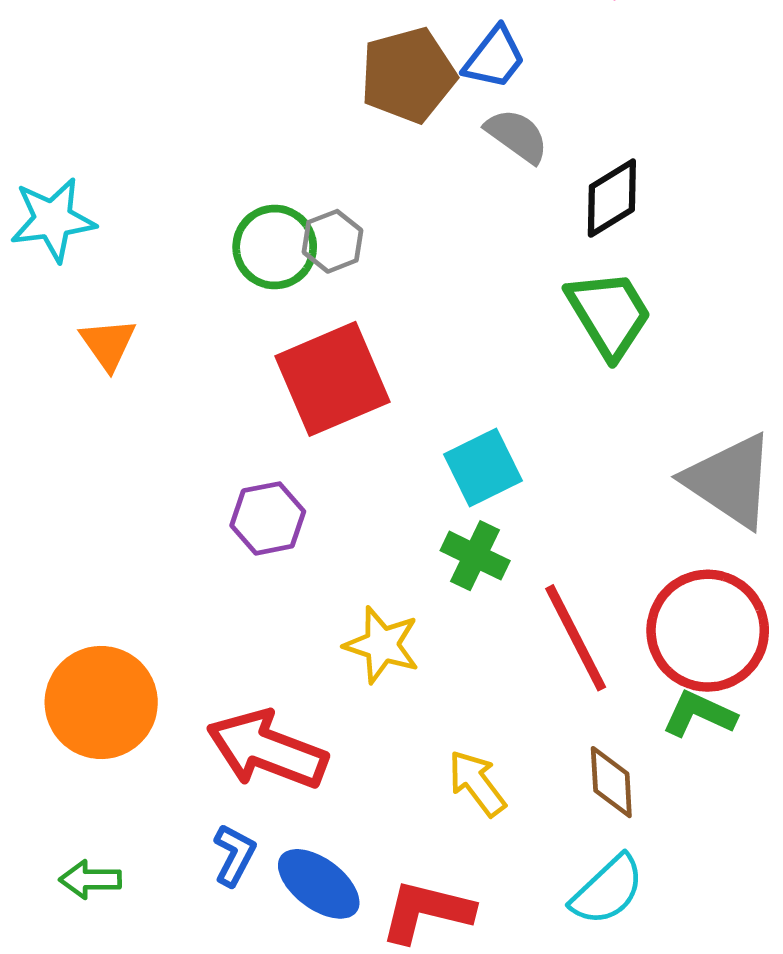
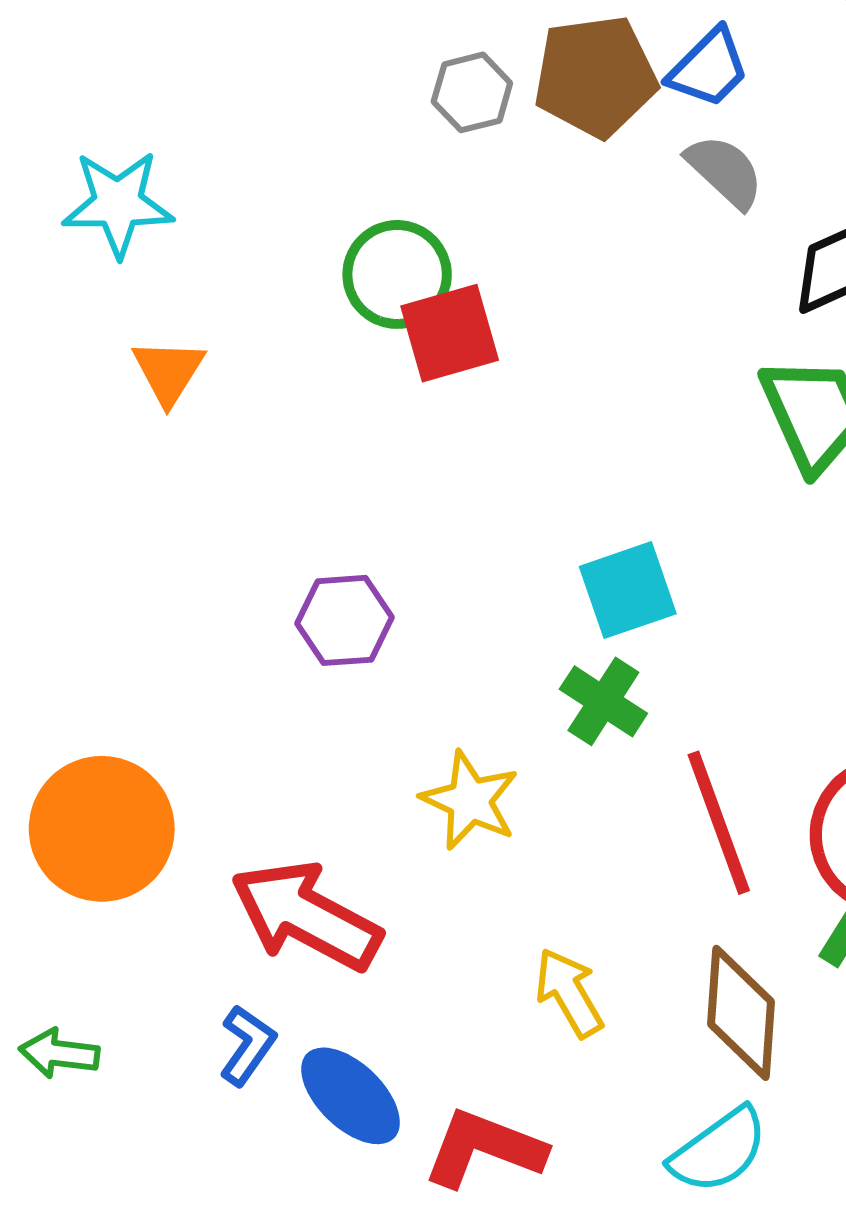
gray hexagon: (332, 241) -> (472, 92), moved
red square: (332, 379) -> (450, 333), moved, size x0.7
brown diamond: (611, 782) -> (741, 1013), size x1.4

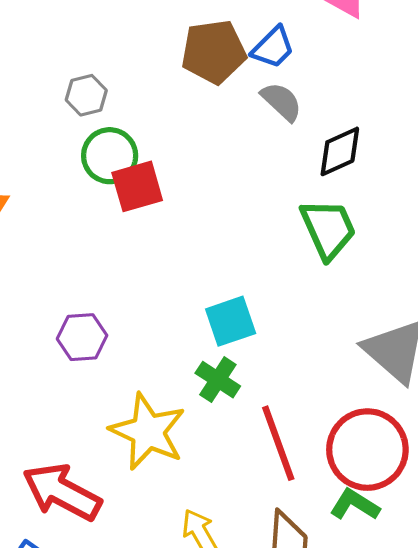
gray hexagon: (472, 92) -> (86, 95), moved
yellow star: (470, 800) -> (148, 432), size x1.5

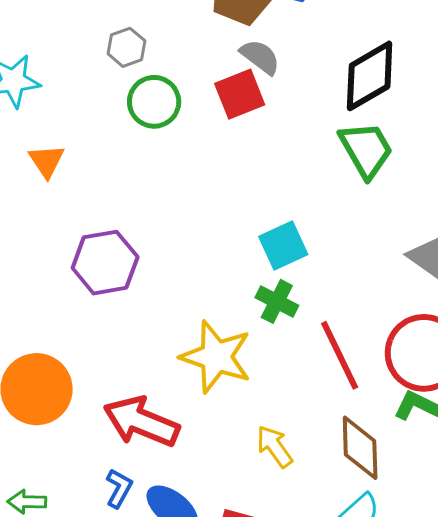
gray semicircle: (281, 102) -> (260, 57), moved
black diamond: (340, 151) -> (370, 76), size x1.4
red square: (137, 186) -> (240, 94), moved
purple hexagon: (82, 337) -> (105, 263), moved, size x1.4

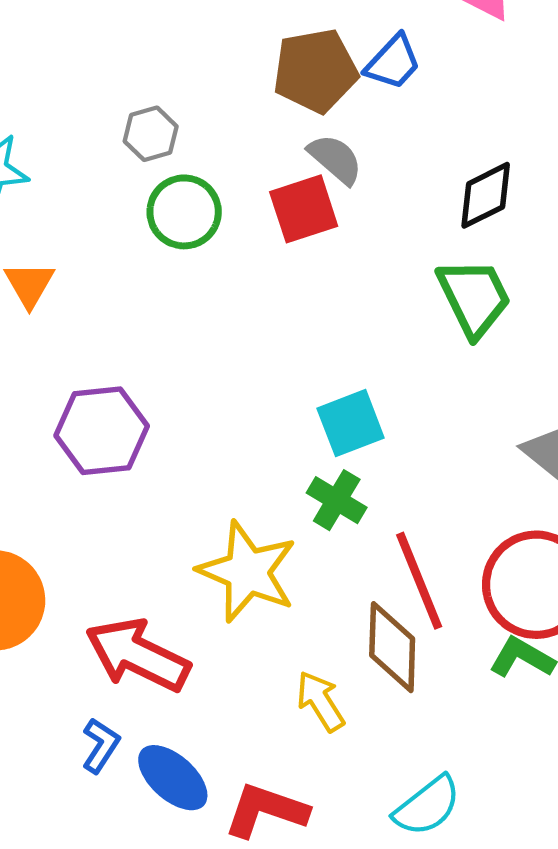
black diamond: (370, 76) -> (486, 195), size x0.7
brown diamond: (360, 448) -> (392, 647), moved

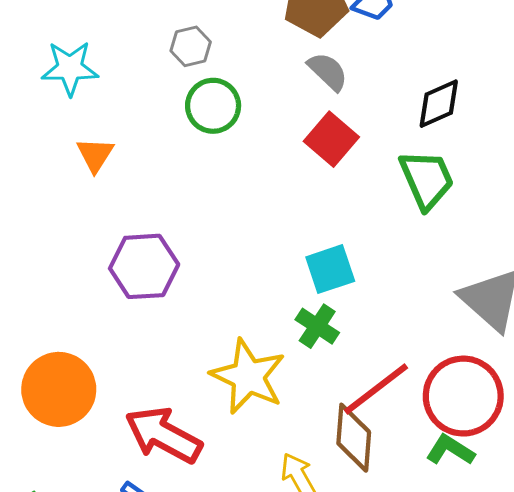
red square: (304, 209) -> (331, 139), moved, turned -34
red line: (419, 581) -> (376, 389), turned 72

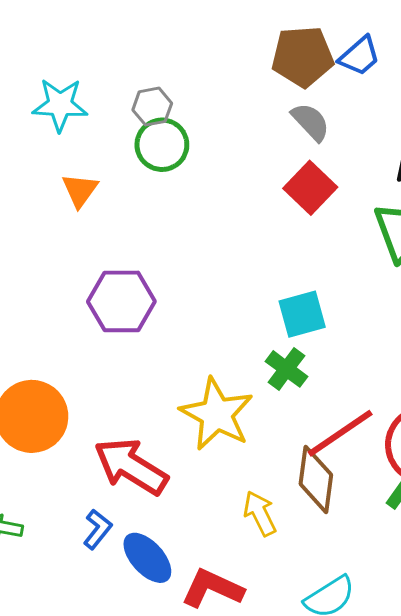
gray hexagon: (191, 46) -> (152, 107), moved
green circle: (213, 106) -> (162, 145), moved

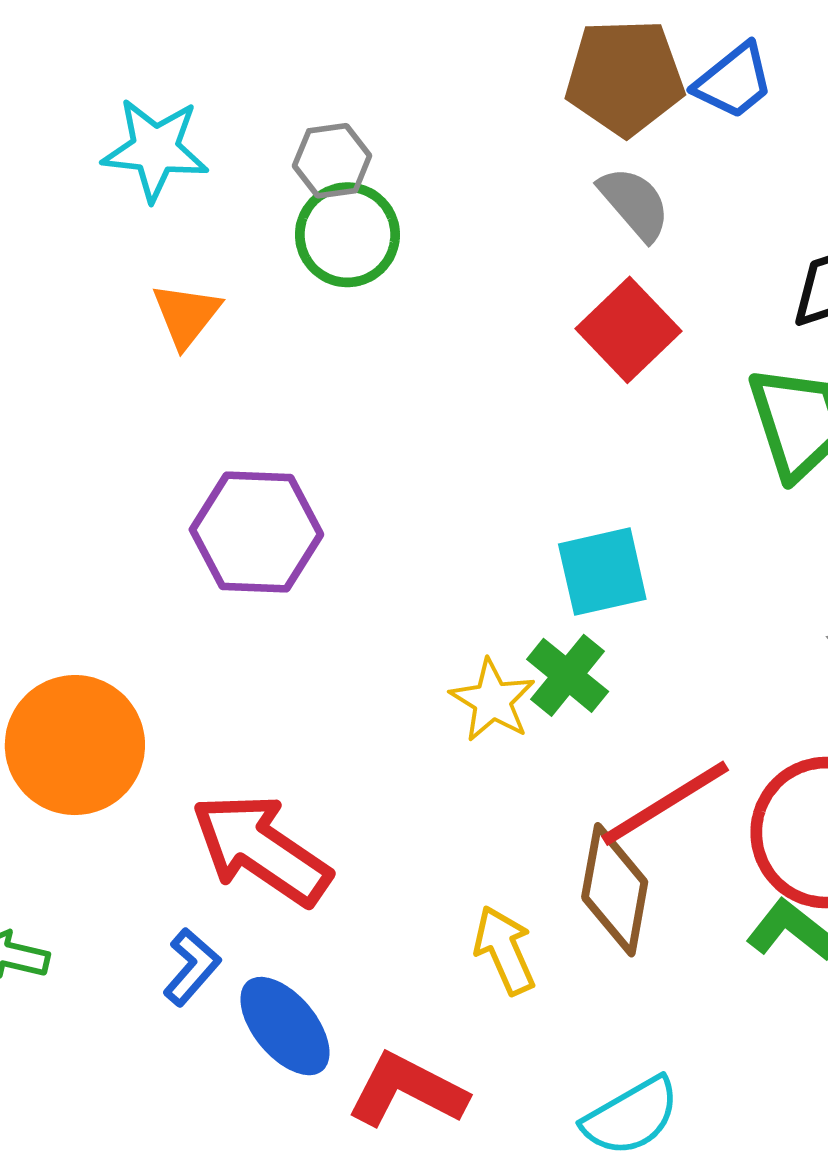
yellow star: (217, 414) -> (492, 700), moved, size x0.6

